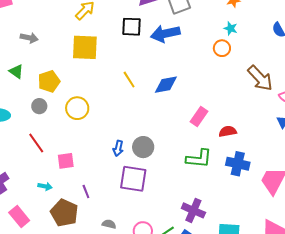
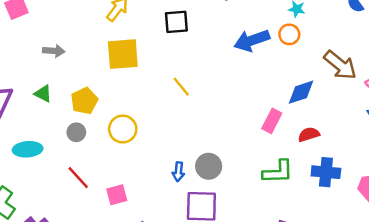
blue arrow: (165, 34) -> (252, 40), moved
blue diamond: (166, 85) -> (301, 92), moved

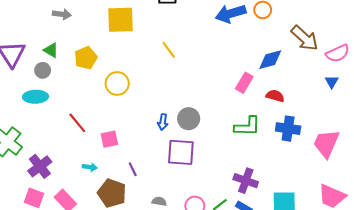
gray circle: (76, 132) -> (43, 70), moved
red semicircle: (309, 134) -> (275, 96), turned 30

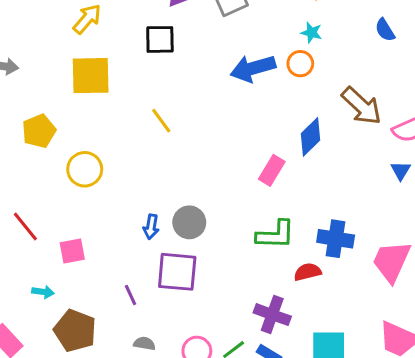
blue diamond: (270, 60) -> (310, 137), turned -30
red semicircle: (275, 96) -> (308, 272), moved, turned -30
purple line: (133, 169) -> (130, 295), moved

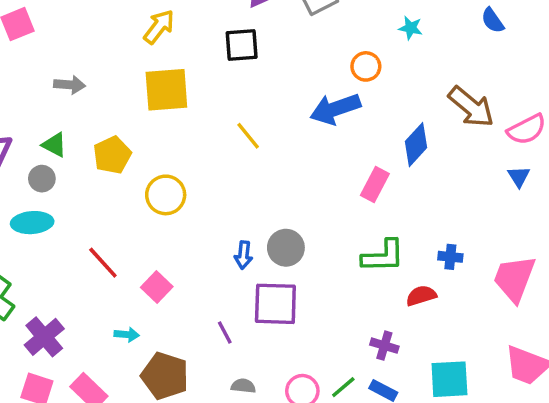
orange circle: (300, 64) -> (366, 66), moved
blue arrow: (253, 68) -> (335, 109), moved
blue cross: (336, 239) -> (450, 257), size x0.6
pink square: (72, 251) -> (157, 287), turned -32
purple cross: (272, 315) -> (384, 346), size x0.7

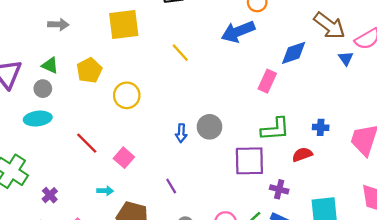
blue diamond: (416, 145) -> (294, 53), turned 32
blue triangle: (519, 177) -> (346, 58), moved
purple square: (275, 304) -> (249, 161), moved
purple cross: (44, 337) -> (50, 195), size x0.6

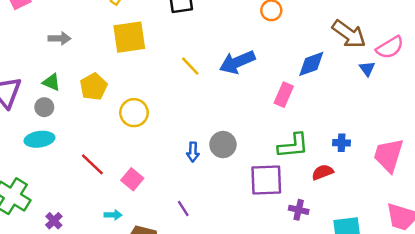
blue arrow: (238, 32) -> (237, 62), moved

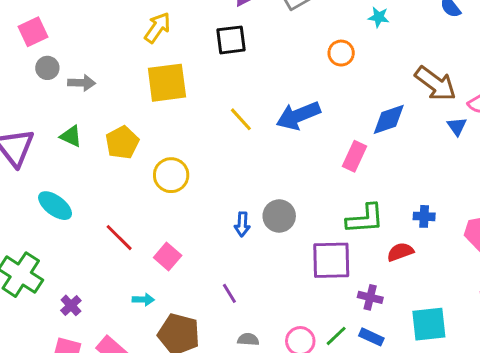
gray circle: (44, 107) -> (47, 68), moved
cyan ellipse: (39, 139) -> (55, 206), turned 44

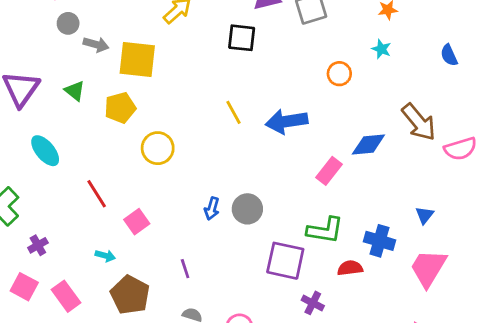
yellow square: (167, 83) -> (137, 60), moved
blue triangle: (457, 126) -> (425, 215), moved
blue cross: (424, 216) -> (380, 241), size x1.5

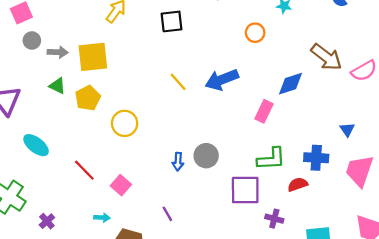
green triangle: (75, 91) -> (57, 86), moved

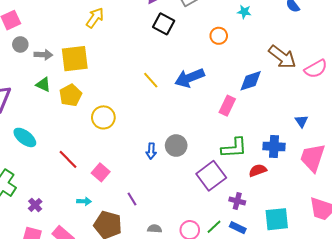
black square: (172, 21) -> (164, 24), moved, turned 35
purple square: (245, 190) -> (211, 176), turned -36
purple line: (167, 214) -> (132, 199), moved

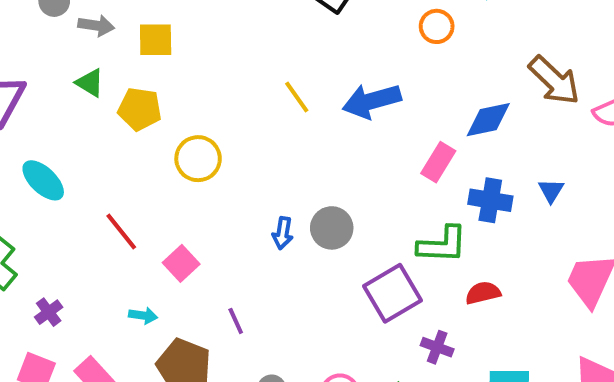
yellow square: (75, 59) -> (156, 40), size x0.7
yellow pentagon: (70, 95) -> (140, 109), turned 30
blue triangle: (301, 121) -> (551, 191), moved
blue cross: (274, 147) -> (490, 200), moved

